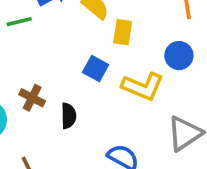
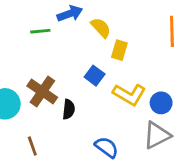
blue circle: (179, 56) -> (161, 103), moved
brown cross: (32, 98) -> (42, 92), size x1.5

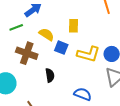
yellow semicircle: (101, 28) -> (46, 34), moved
brown cross: (42, 92) -> (27, 53), moved

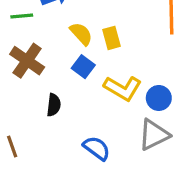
yellow rectangle: (74, 26) -> (112, 38), turned -32
yellow semicircle: (46, 34) -> (81, 34), moved

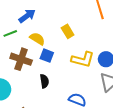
yellow semicircle: (81, 34) -> (37, 39), moved
blue square: (83, 67) -> (47, 56), moved

